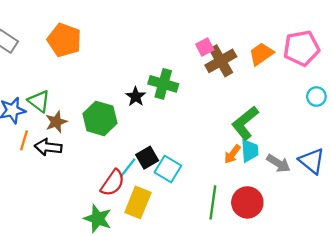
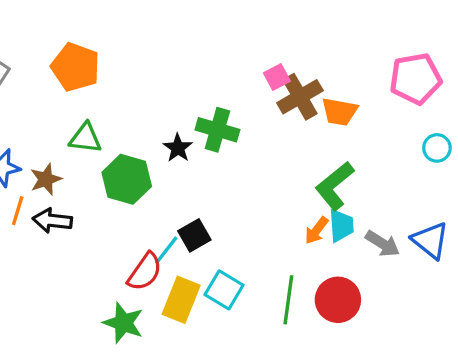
orange trapezoid: (261, 54) -> (340, 112), moved, turned -135
green triangle: (39, 101) -> (85, 138), moved, turned -30
brown star: (56, 122) -> (46, 179), moved
cyan square: (168, 169) -> (224, 290), moved

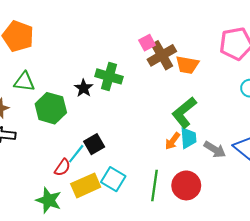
red semicircle: (145, 272) -> (62, 167), size x0.7
yellow rectangle: (181, 300) -> (86, 185), turned 44

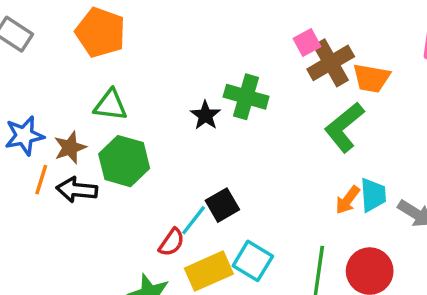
green hexagon: (51, 108) -> (124, 161), moved
green L-shape: (184, 112) -> (344, 127), moved

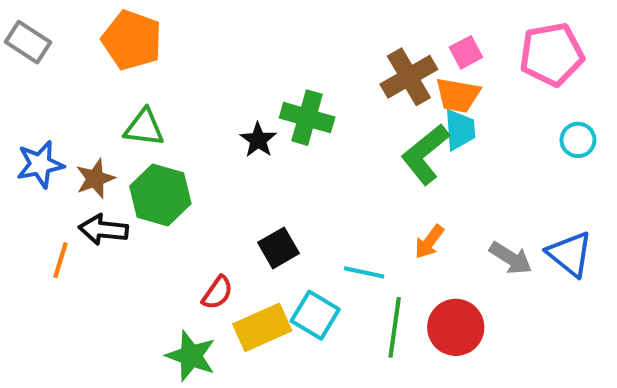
pink square: (307, 43) -> (466, 52), moved
orange line: (41, 180) -> (61, 260), moved
cyan trapezoid: (373, 195) -> (460, 130), moved
cyan line: (194, 220) -> (364, 272), moved, turned 64

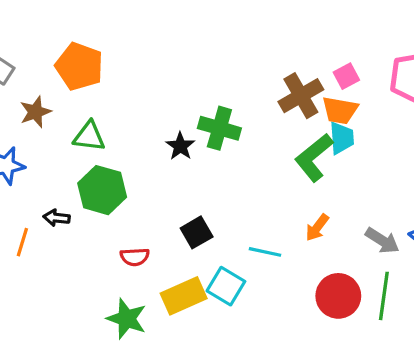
brown star: (95, 179) -> (35, 112), moved
black arrow: (103, 230) -> (57, 218), size x0.7
red semicircle: (217, 293) -> (135, 257), moved, turned 52
green line: (395, 327) -> (384, 296), moved

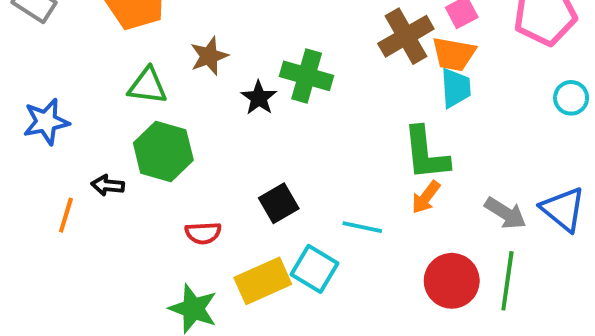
brown star: (35, 112) -> (209, 56), moved
green L-shape: (314, 158) -> (426, 154), moved, turned -57

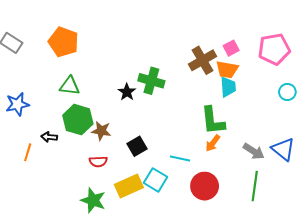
brown star: (209, 56) -> (101, 131), moved, turned 30
red circle: (452, 281) -> (205, 186), moved

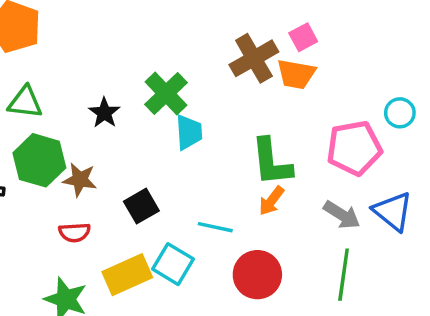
pink pentagon: (274, 49) -> (354, 148), moved
green cross: (151, 81) -> (166, 93), turned 30
cyan trapezoid: (228, 87) -> (189, 132), moved
black star: (127, 92) -> (104, 113), moved

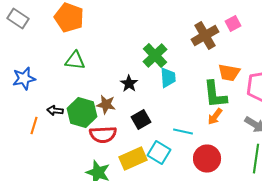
orange trapezoid: (296, 74) -> (229, 73), moved
black star: (104, 113) -> (129, 84), moved
green hexagon: (39, 160) -> (82, 113), moved
red semicircle: (74, 232) -> (103, 135), size x1.5

